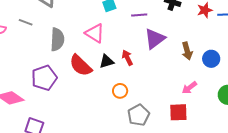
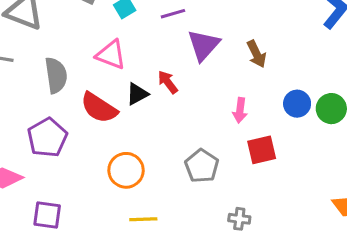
blue circle: (211, 59) -> (297, 104), moved
pink arrow: (189, 88) -> (240, 110), moved, turned -35
orange circle: (120, 91) -> (126, 170), moved, size x1.5

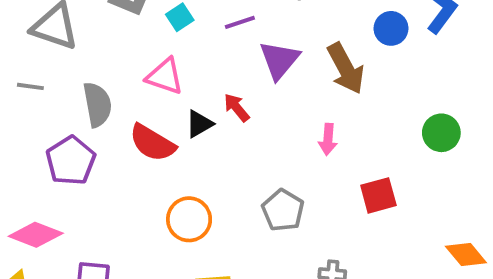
brown arrow: (257, 54) -> (346, 69), size x1.5
blue circle: (297, 104) -> (391, 28), moved
purple pentagon: (47, 138) -> (71, 161), moved
red square: (262, 150) -> (378, 195), moved

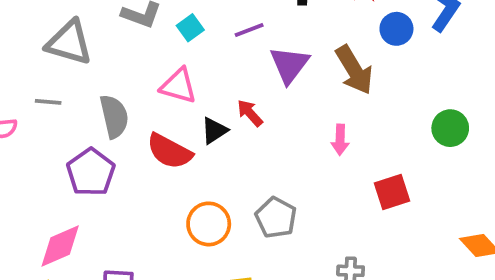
gray pentagon: (283, 210) -> (276, 218), moved
pink diamond: (36, 235) -> (60, 246), turned -42

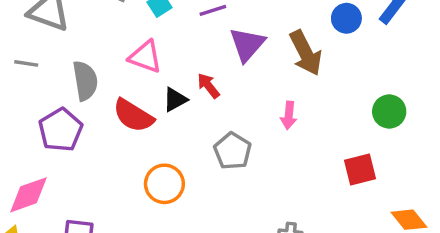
red square: (392, 192) -> (360, 169), moved
gray pentagon: (276, 218) -> (233, 151), moved

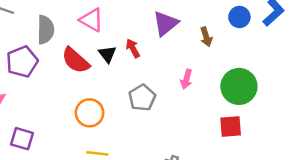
brown arrow: (306, 53) -> (206, 37), size x0.6
black triangle: (175, 100) -> (107, 54), turned -48
green circle: (389, 111) -> (239, 86), moved, size x1.5

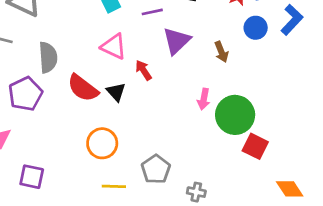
pink triangle: (91, 20) -> (114, 47), moved
black triangle: (107, 54) -> (116, 92), moved
green circle: (239, 86) -> (235, 115), moved
gray pentagon: (142, 98) -> (156, 169), moved
red square: (231, 126) -> (255, 146), turned 35

